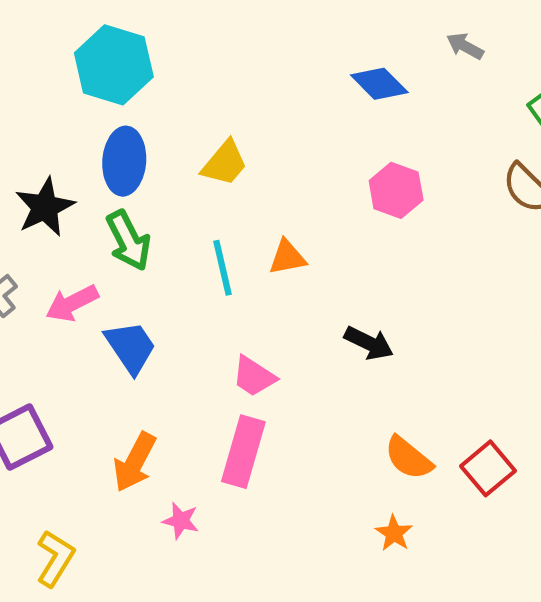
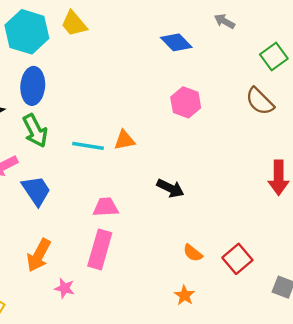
yellow trapezoid: (225, 163) -> (74, 24), moved, turned 100
cyan line: (223, 268) -> (88, 146), turned -68
pink trapezoid: (254, 376) -> (106, 207), turned 144
orange semicircle: (409, 458) -> (193, 253), size x0.7

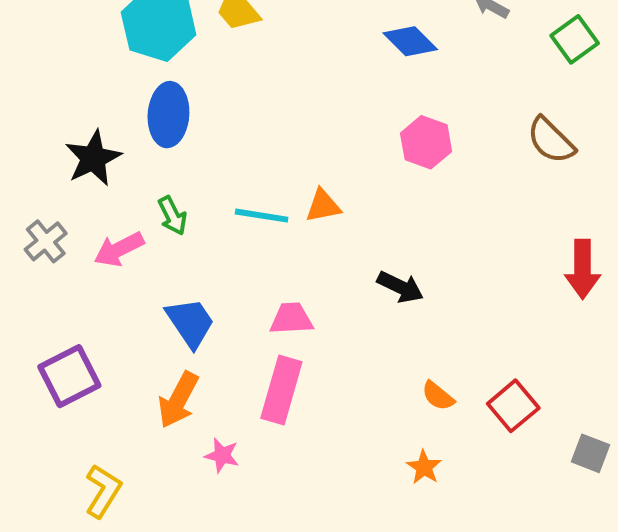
green square: (274, 57) -> (575, 39), moved
green arrow: (35, 131) -> (172, 216), moved, size x0.7
blue trapezoid: (36, 191) -> (190, 323), moved

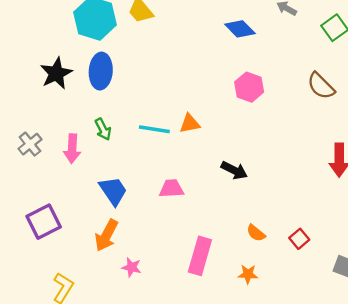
black star: (93, 158) -> (56, 73), moved
pink arrow: (119, 249) -> (72, 149), turned -60
pink rectangle: (281, 390) -> (200, 256), moved
red square: (513, 406) -> (299, 239), size x0.7
orange star: (424, 467) -> (248, 274), turned -30

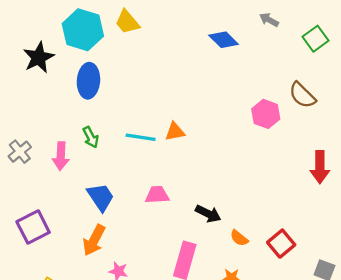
black star: (56, 73) -> (39, 57), moved
pink hexagon: (249, 87) -> (266, 114), moved
black arrow: (234, 170) -> (208, 214), moved
red square: (299, 239) -> (281, 244), size x1.4

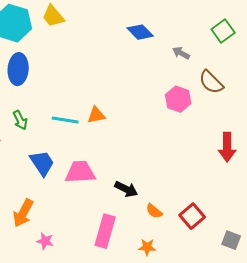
gray arrow: (269, 20) -> (181, 53), moved
pink trapezoid: (157, 195) -> (80, 172), size x1.4
blue trapezoid: (101, 197) -> (42, 163), moved

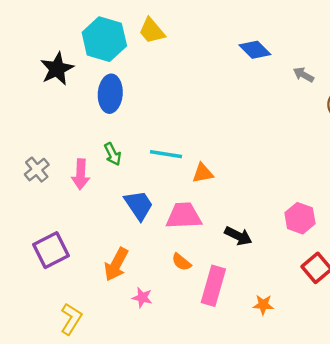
pink hexagon: (178, 99) -> (300, 218), moved
orange triangle: (96, 115) -> (203, 173), moved
orange semicircle: (154, 211) -> (181, 262), moved

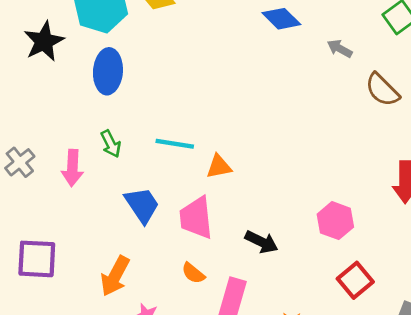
pink trapezoid: (184, 216) -> (196, 218), turned -93
purple square: (51, 250) -> (37, 259), turned 30

